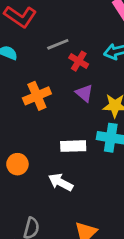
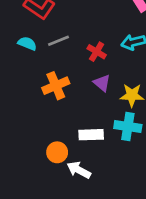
gray line: (58, 44) -> (58, 41), moved
orange circle: (17, 164) -> (57, 152), moved

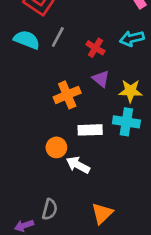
gray line: (58, 41) -> (58, 37), turned -40
cyan semicircle: (27, 44) -> (27, 40), size x1.4
orange cross: (56, 86) -> (67, 95), moved

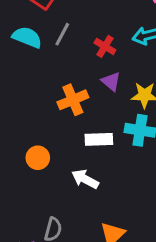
orange circle: (56, 147) -> (38, 158), moved

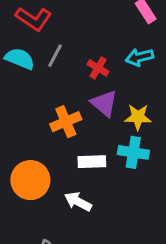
purple triangle: (111, 81) -> (104, 103), size x1.4
orange circle: (38, 158) -> (30, 180), size x1.6

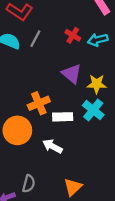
red cross: (98, 68) -> (73, 35), moved
orange cross: (66, 122) -> (39, 103), moved
cyan cross: (133, 152) -> (93, 110), turned 30

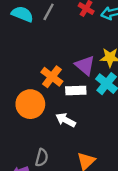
purple triangle: (72, 74) -> (85, 65), moved
orange cross: (39, 103) -> (52, 77), turned -30

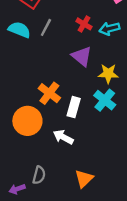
purple triangle: (85, 65) -> (82, 56), moved
white rectangle: (76, 90) -> (74, 107), turned -72

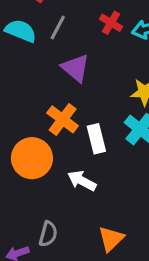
purple triangle: (82, 56) -> (75, 68), moved
white rectangle: (74, 107) -> (96, 139), turned -30

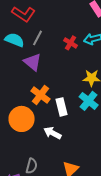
red cross: (111, 23) -> (71, 43), moved
purple triangle: (75, 68) -> (33, 62), moved

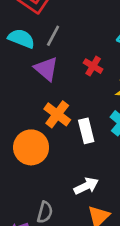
red cross: (71, 43) -> (93, 66), moved
white arrow: (53, 133) -> (86, 186), moved, turned 126

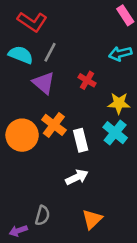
orange circle: (31, 147) -> (22, 135), moved
white arrow: (86, 186) -> (77, 177), moved

